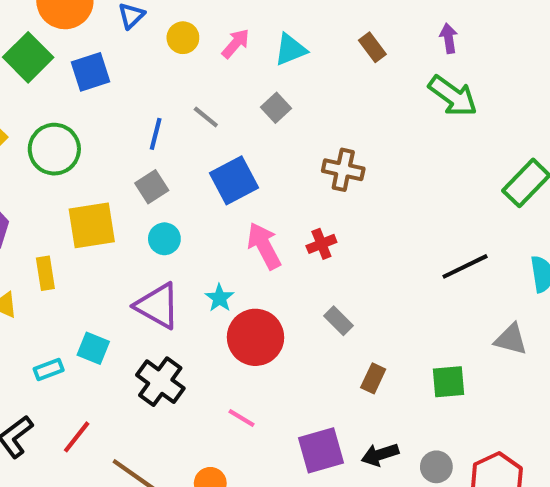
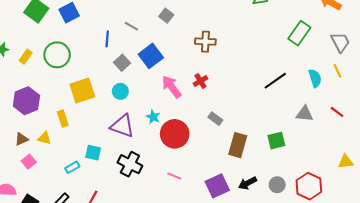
gray square: (152, 187) -> (122, 63), moved
brown rectangle: (373, 378) -> (238, 145), size x1.6

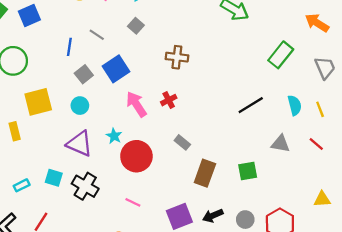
yellow line: (338, 71) -> (320, 109), moved
cyan square: (93, 153) -> (54, 178), moved

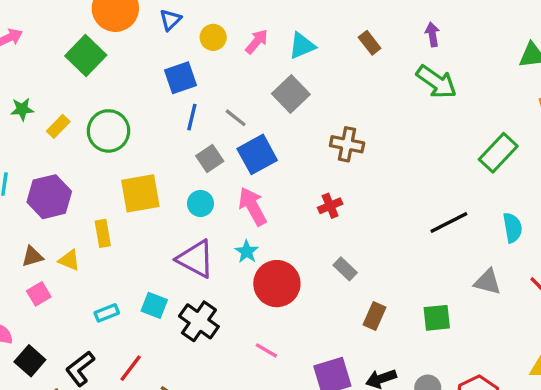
blue square: (29, 15) -> (181, 78), moved
gray square: (136, 26) -> (291, 94), size x1.5
gray line: (97, 35) -> (236, 118), moved
pink arrow: (136, 104) -> (253, 206), moved
brown rectangle: (205, 173) -> (374, 316), size x0.7

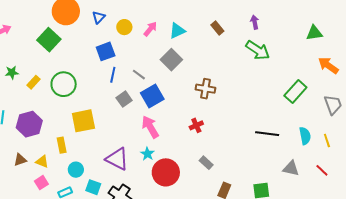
cyan circle: (200, 203) -> (76, 170), moved
black line: (449, 222) -> (267, 134), turned 35
pink square: (39, 294) -> (41, 183), moved

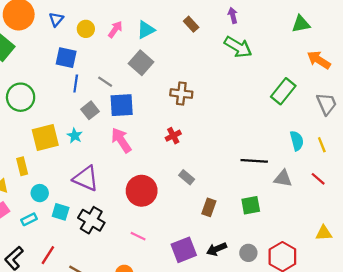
blue square: (106, 51) -> (66, 58), turned 36
blue square: (152, 96) -> (122, 105), turned 30
black line: (267, 134) -> (254, 161), moved
cyan star: (147, 154) -> (75, 136), moved

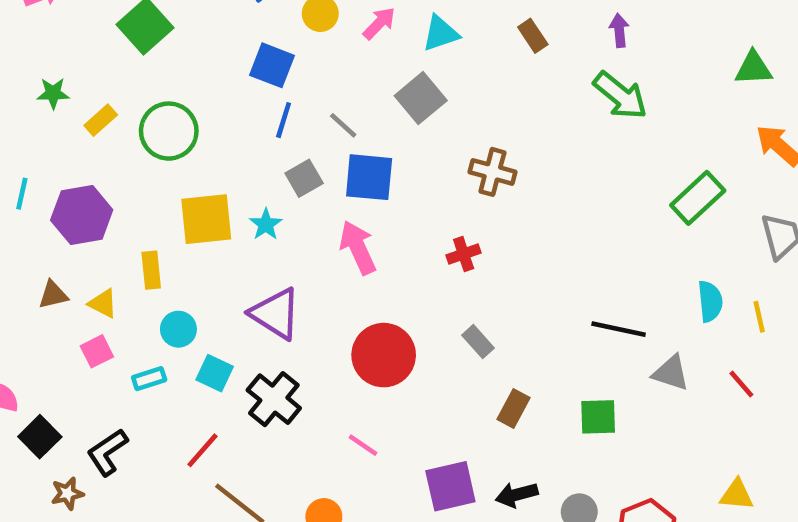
red line: (48, 255) -> (203, 450), moved

